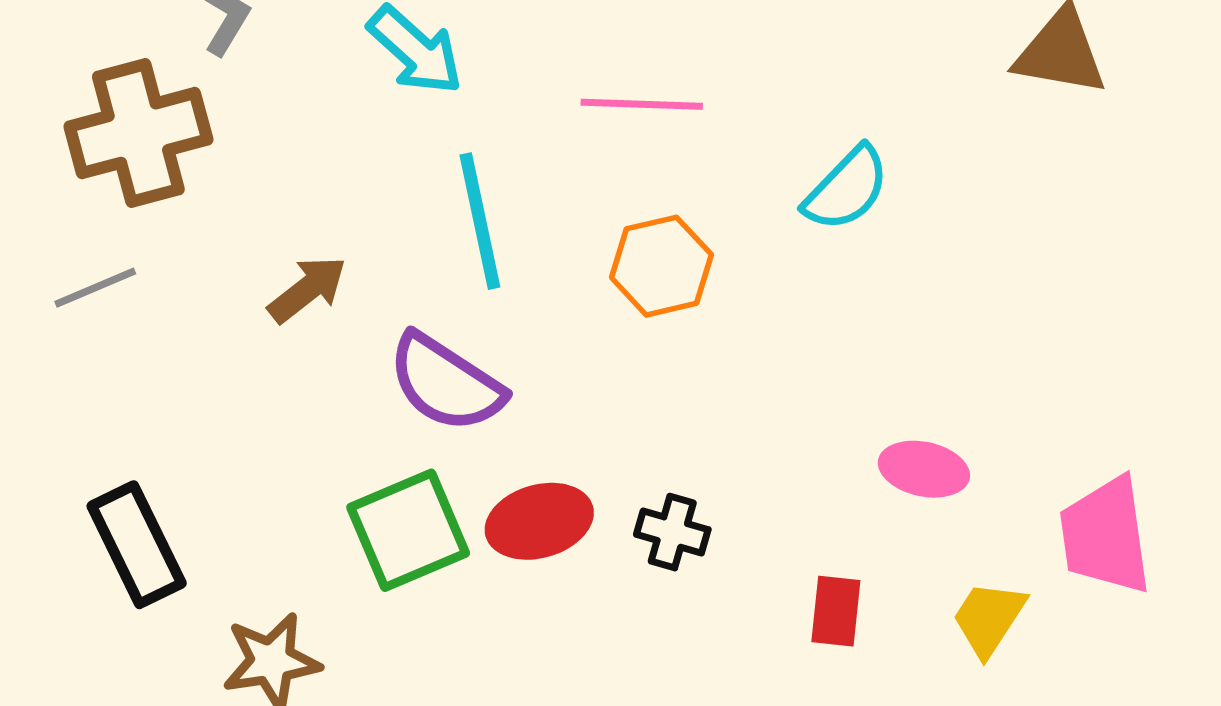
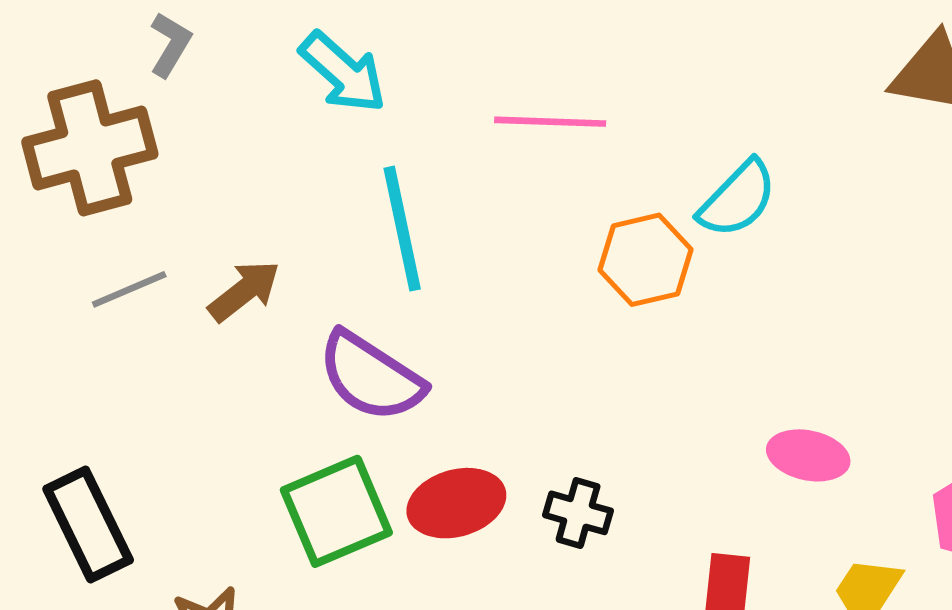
orange hexagon: (661, 266) -> (645, 260), moved
gray line: (95, 288) -> (129, 289), moved

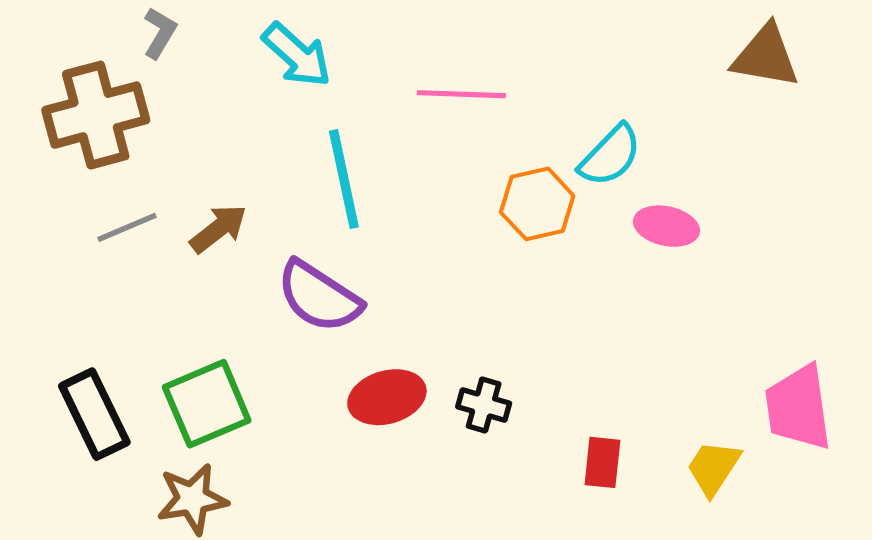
pink ellipse: (808, 455) -> (666, 226), moved
green square: (336, 511) -> (207, 404), moved

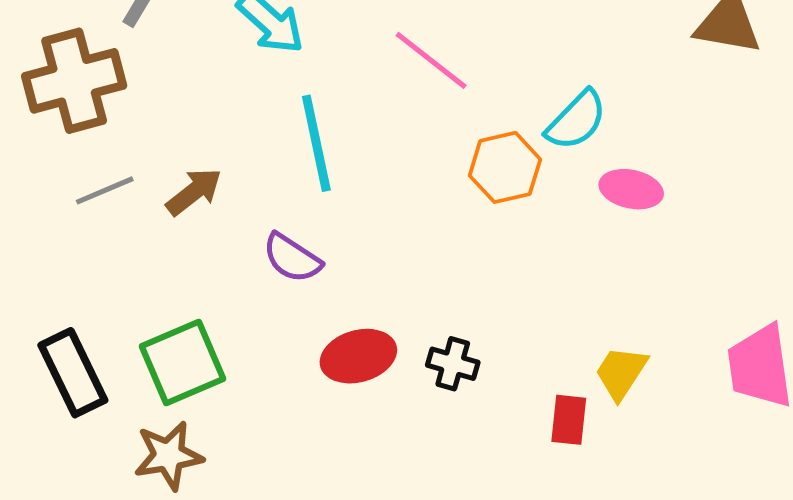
pink line: (461, 94) -> (431, 60), turned 36
purple semicircle: (319, 297) -> (292, 258), size x0.7
yellow trapezoid: (713, 468) -> (621, 373), moved

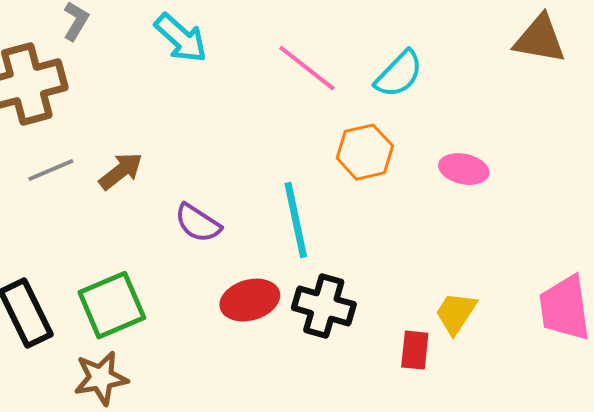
cyan semicircle: (576, 120) -> (399, 74), moved
cyan line: (316, 143) -> (296, 220), moved
black cross: (453, 364) -> (324, 306), size x1.5

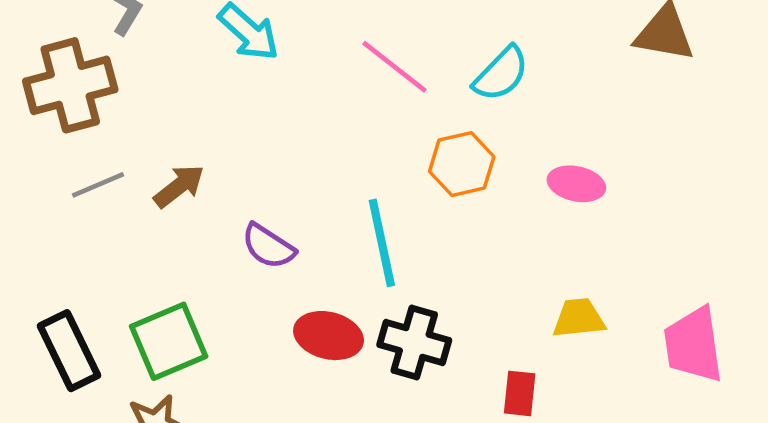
red ellipse: (250, 300) -> (329, 336), turned 30
yellow trapezoid: (456, 313) -> (579, 318), moved, turned 51

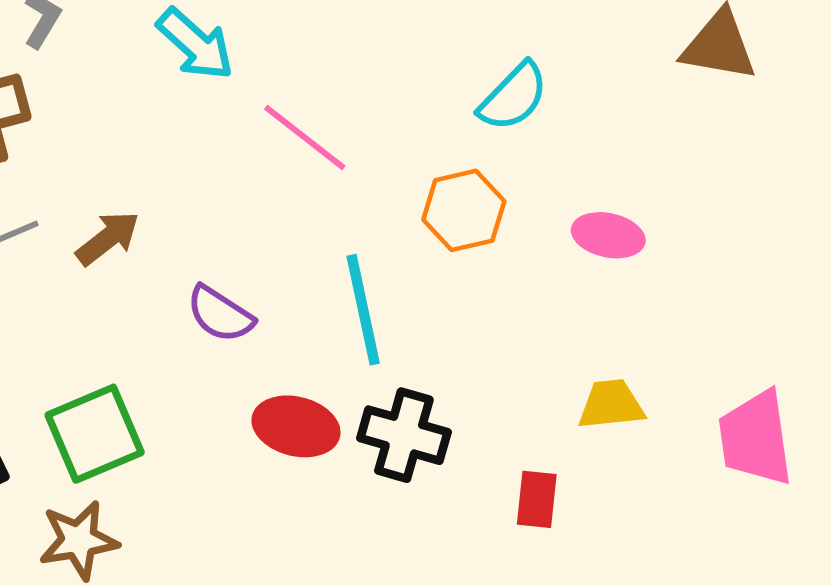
pink line: (395, 67) -> (305, 137), moved

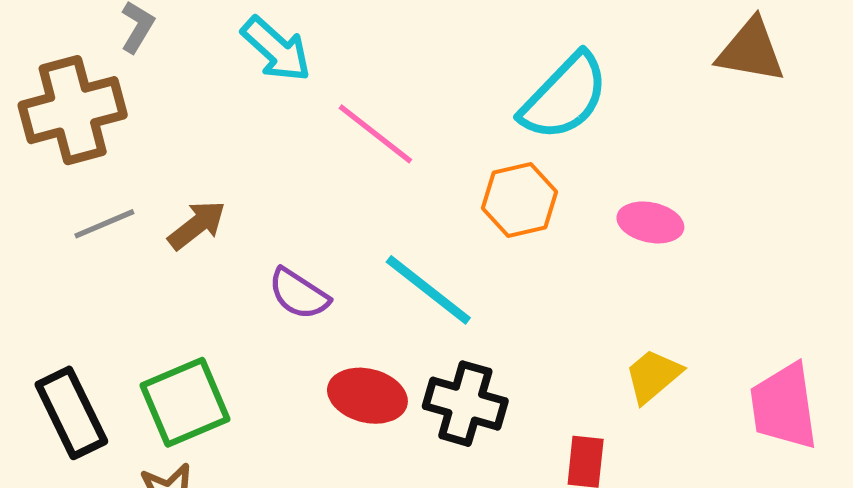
cyan semicircle: (513, 97) -> (564, 97), size x1.4
cyan line: (363, 310) -> (428, 290), turned -40
yellow trapezoid: (611, 405) -> (653, 376), turned -34

